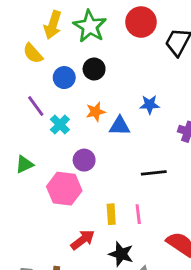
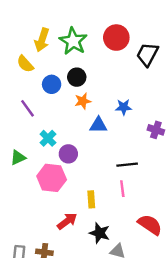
orange star: (95, 112) -> (83, 101), moved
cyan cross: (60, 125) -> (48, 138), moved
pink line: (138, 214) -> (122, 189), moved

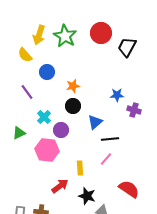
black circle: (77, 77) -> (73, 106), moved
blue star: (124, 107) -> (117, 95), moved
blue triangle: (98, 125) -> (95, 122), moved, turned -42
pink line: (122, 189) -> (106, 159), turned 48

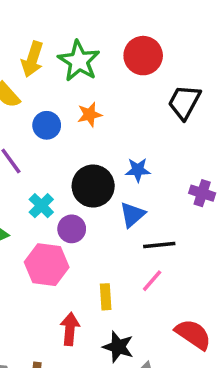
black trapezoid: (127, 47) -> (184, 102), moved
orange star: (73, 86) -> (90, 115), moved
blue star: (117, 95) -> (138, 170), moved
black circle: (73, 106) -> (93, 186), size x1.5
red arrow: (60, 186) -> (70, 329), turned -48

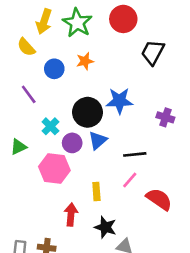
blue star: (138, 170) -> (119, 101), size x1.5
blue triangle: (132, 215) -> (98, 140), moved
red semicircle: (193, 334) -> (159, 199), moved

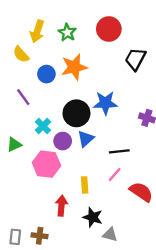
green star: (77, 23) -> (67, 32), size x0.7
orange star: (85, 61) -> (74, 67), size x1.6

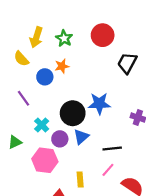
orange star: (74, 67) -> (62, 66), moved, size x0.6

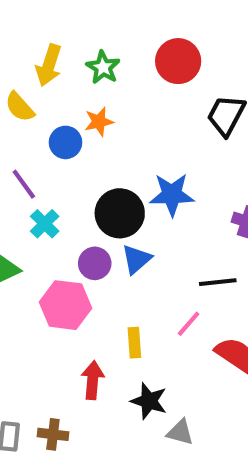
cyan cross: (42, 125) -> (45, 224), moved
black line: (112, 149) -> (218, 282), moved

